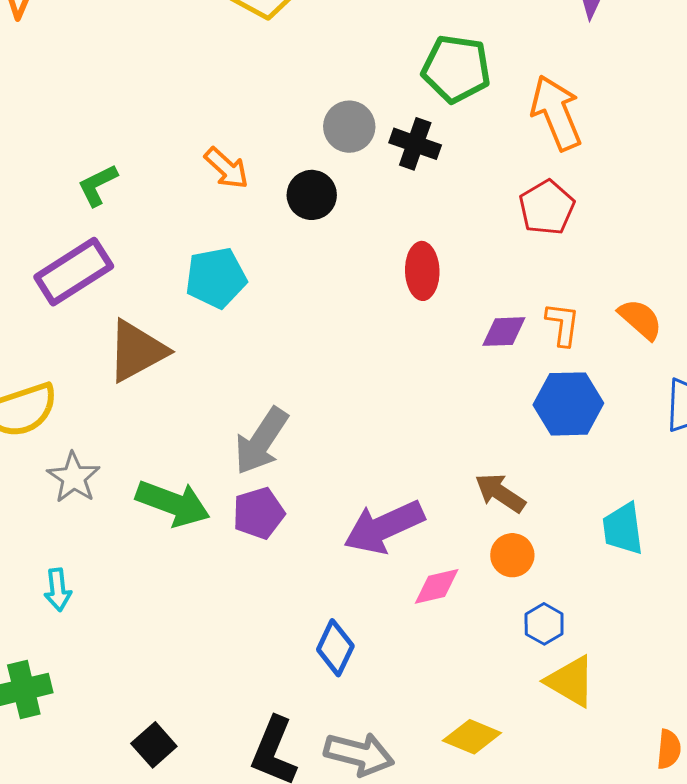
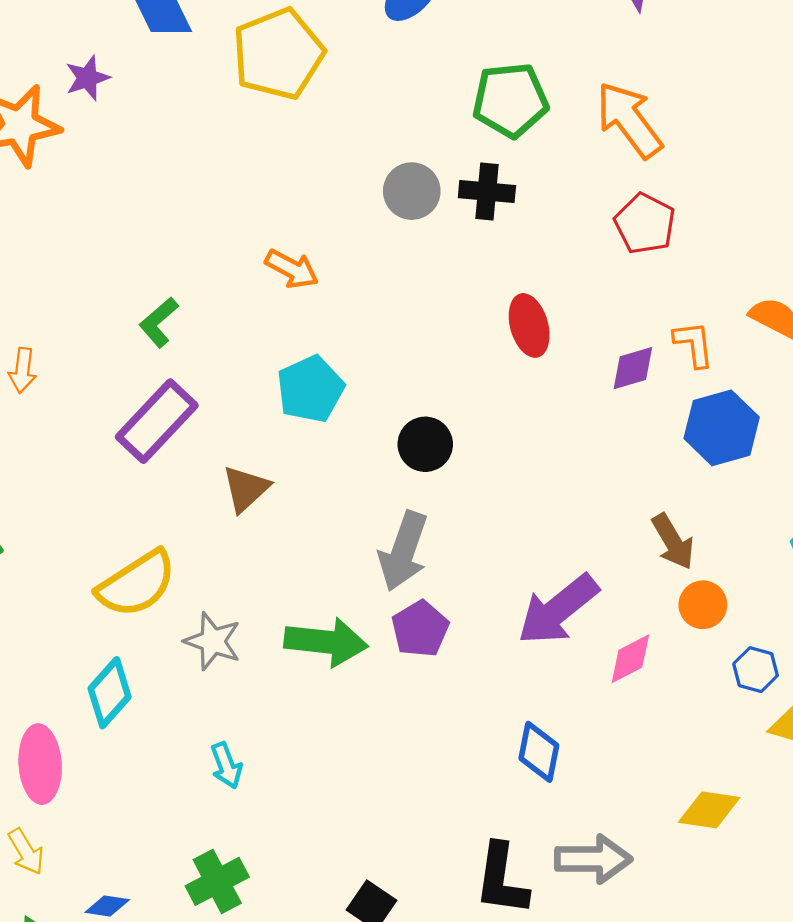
black circle: (312, 195) -> (425, 444), moved
brown triangle: (137, 351) -> (246, 489), size x0.7
brown arrow: (500, 493) -> (673, 542), turned -140

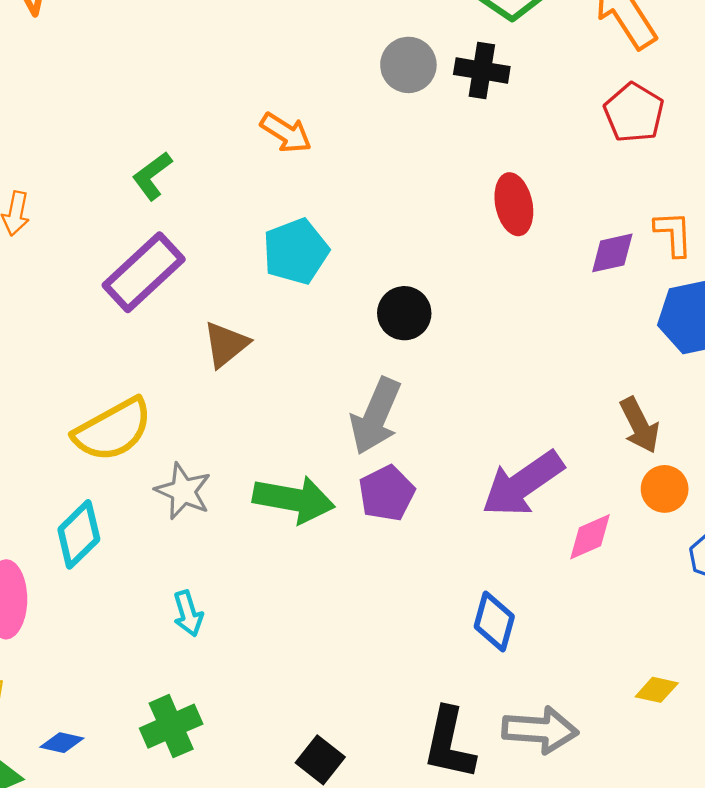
yellow diamond: (709, 810) -> (657, 690), size x0.7

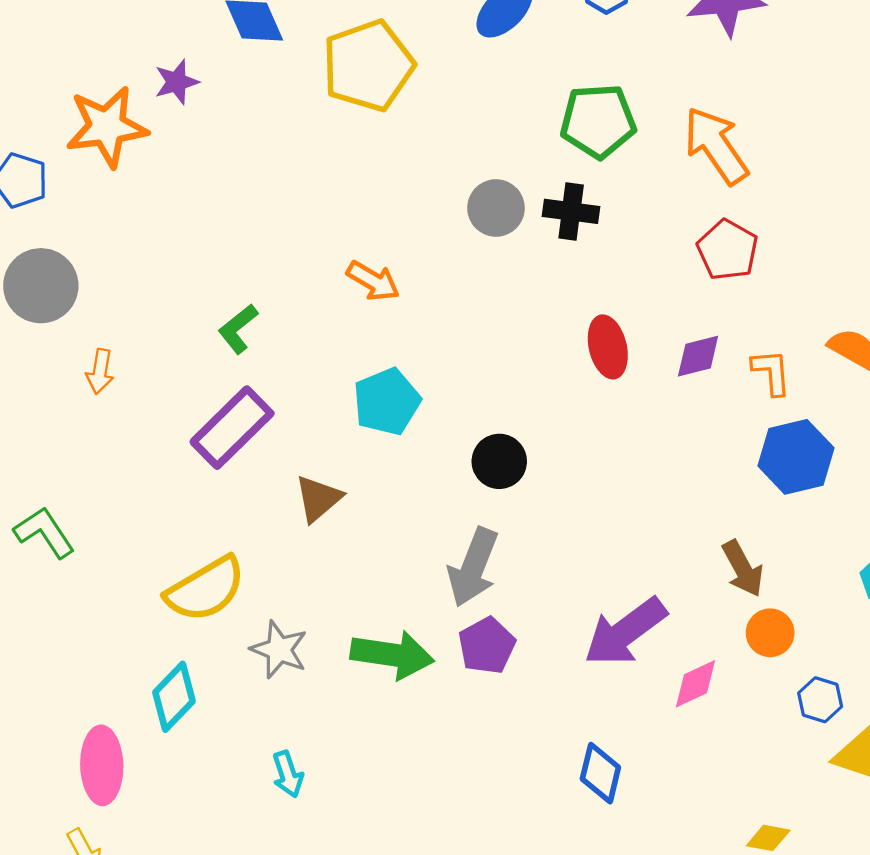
purple diamond: (612, 253) -> (698, 356), moved

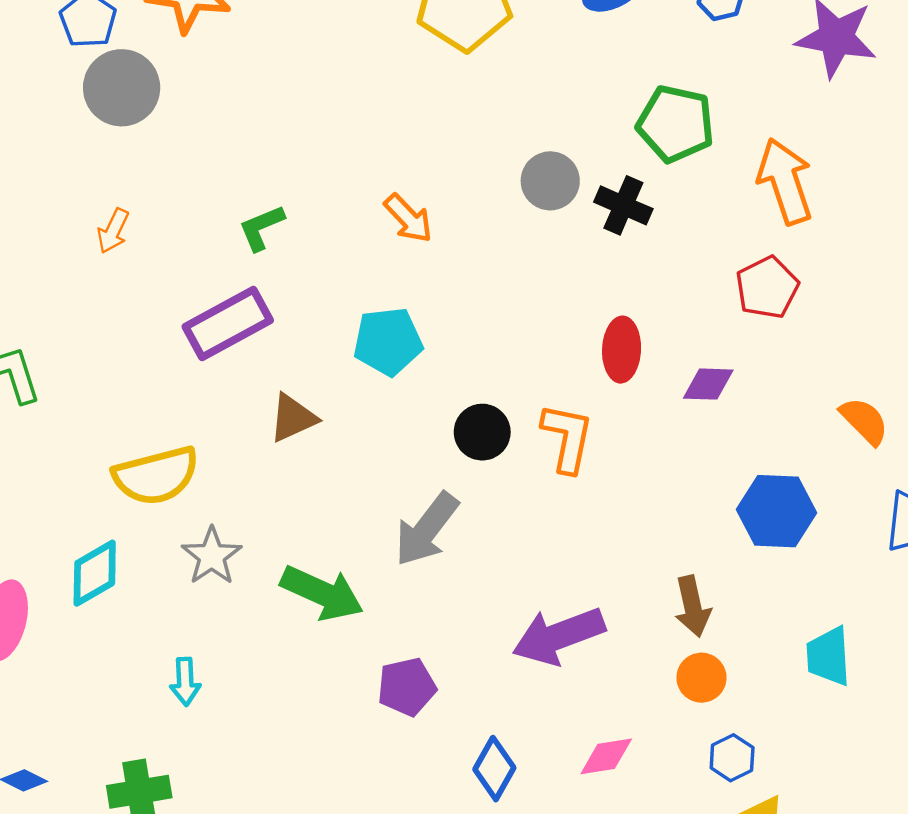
gray circle: (41, 286) -> (122, 88), moved
orange L-shape: (771, 372) -> (567, 438), moved, size x1.4
purple pentagon: (487, 646) -> (407, 687), moved
pink diamond: (696, 684) -> (606, 756), moved

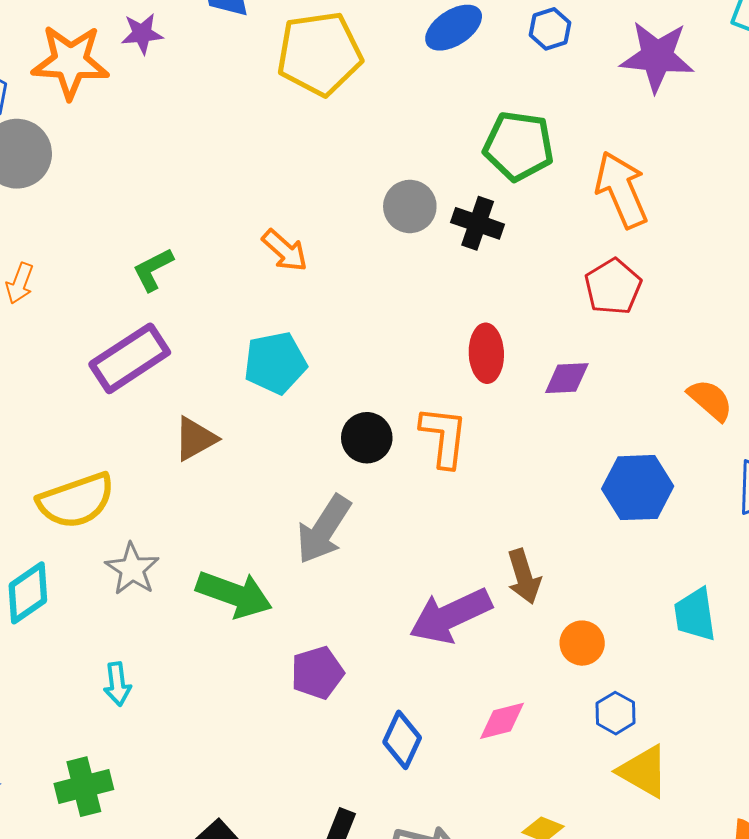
brown arrow: (693, 606) -> (524, 577), moved

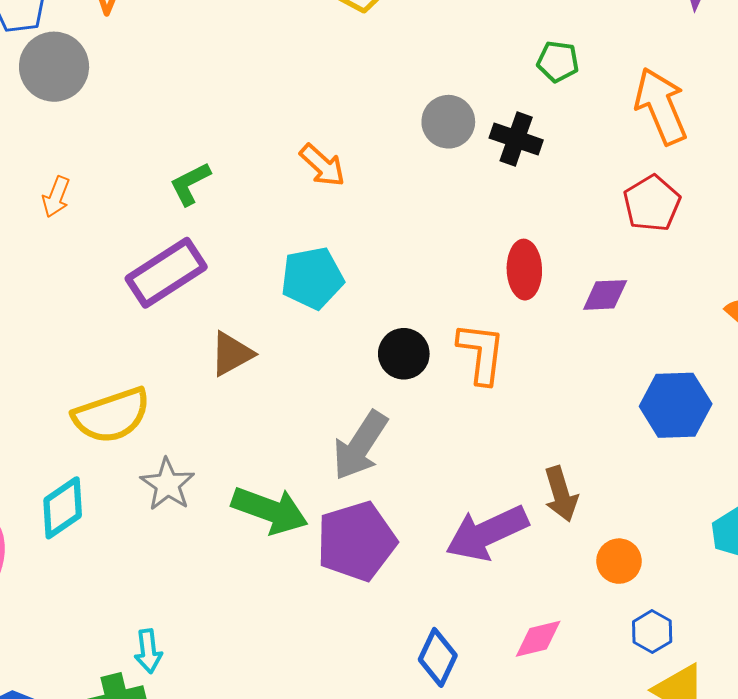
green pentagon: (519, 146) -> (558, 61), size x0.6
purple pentagon: (317, 673) -> (356, 541), moved, size x1.5
cyan arrow: (117, 684) -> (148, 651), moved

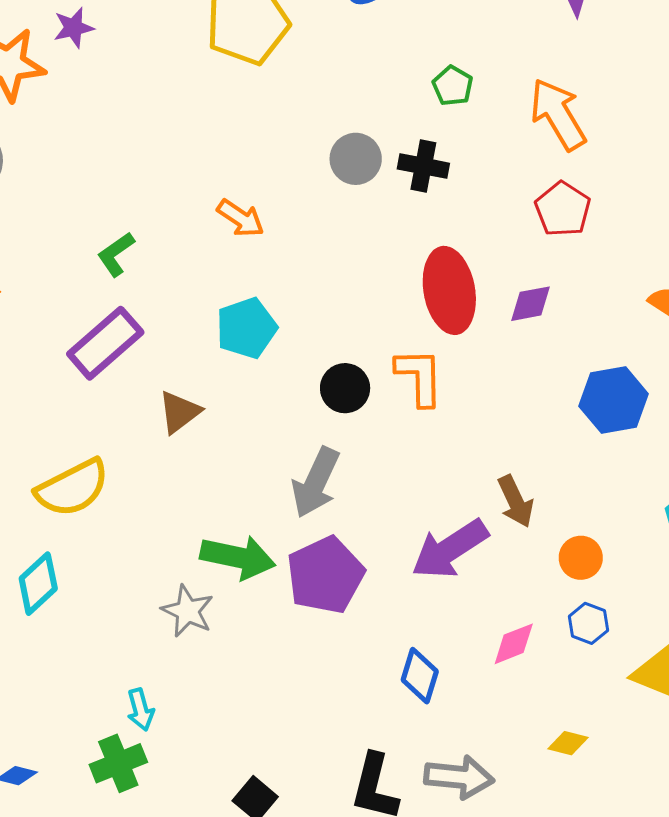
green pentagon: (558, 61) -> (453, 86), turned 30
red ellipse: (524, 270) -> (449, 290), size x1.5
gray star: (167, 484) -> (188, 611), moved
blue hexagon: (652, 632) -> (588, 623), moved

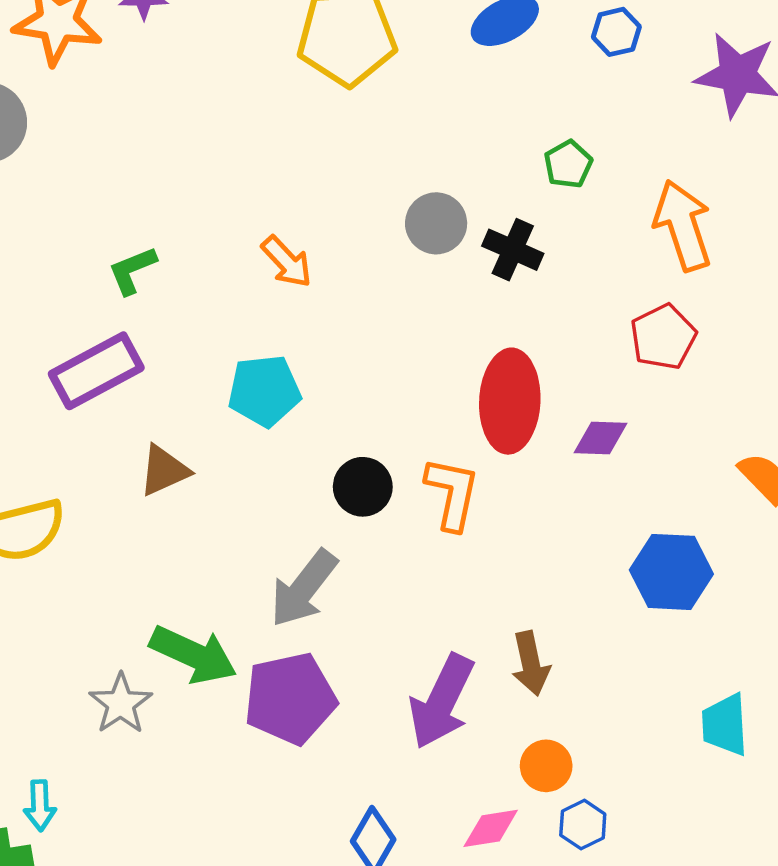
purple arrow: (450, 549) -> (442, 701), turned -44
orange circle: (581, 558) -> (546, 766), moved

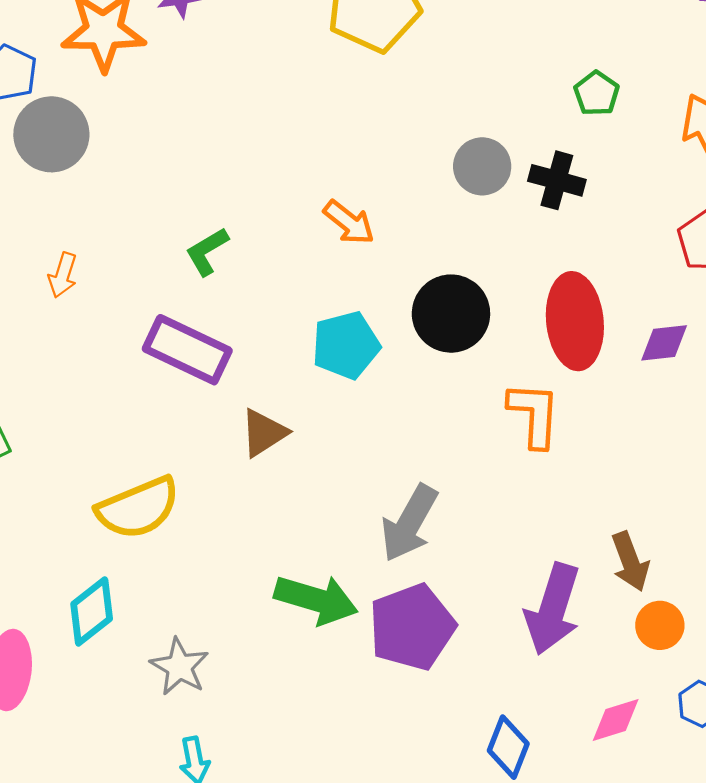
purple rectangle: (96, 371) -> (187, 350), turned 62
black circle: (363, 487) -> (451, 314), moved, size x1.4
gray star: (121, 704) -> (179, 667), moved
orange circle: (546, 766) -> (660, 625), moved

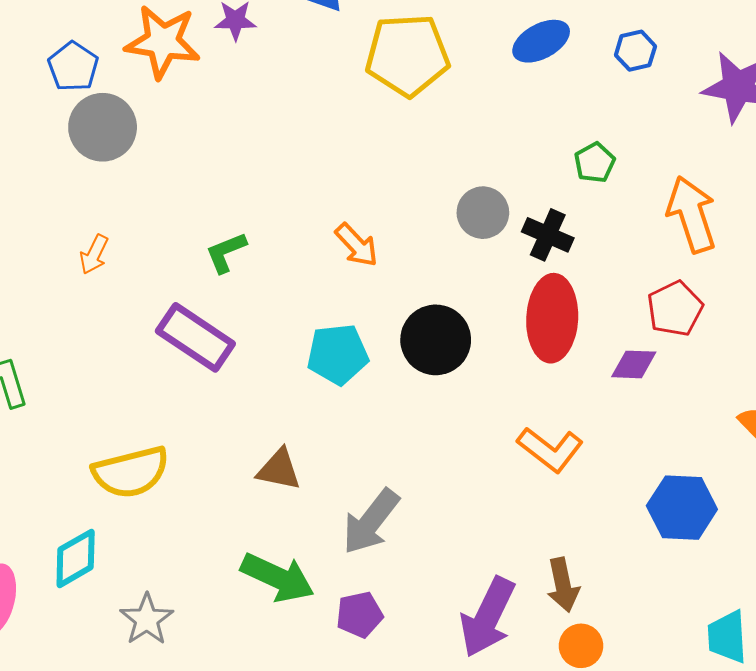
red ellipse: (575, 321) -> (552, 318), moved
purple diamond: (664, 343) -> (634, 364), moved
orange L-shape: (534, 415) -> (550, 449), moved, turned 116
brown triangle: (264, 433) -> (279, 470), moved, turned 36
purple pentagon: (412, 627) -> (359, 615), size x0.6

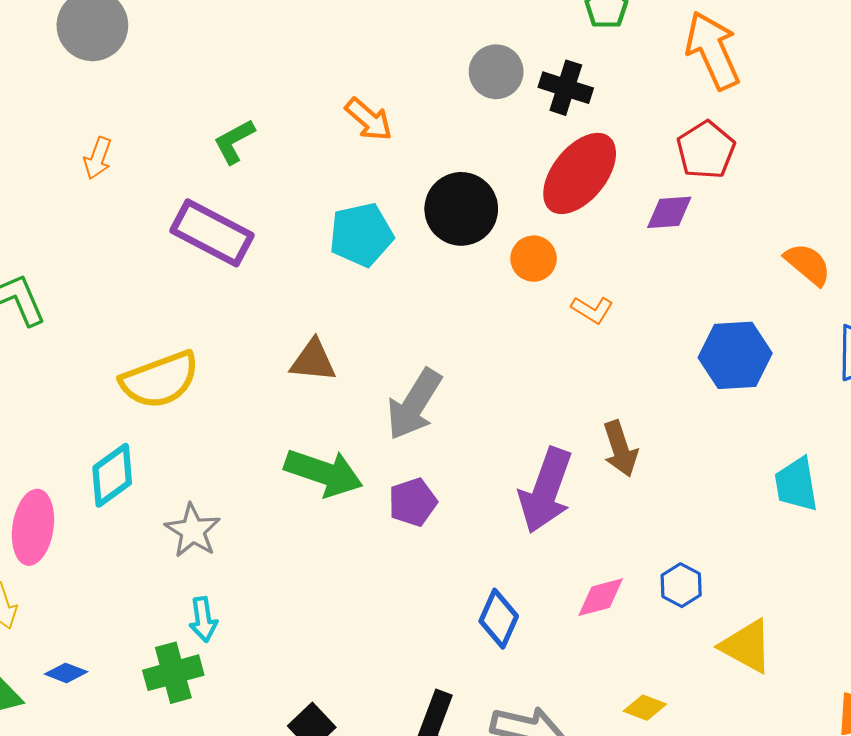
red ellipse: (552, 318) -> (580, 173), turned 42
orange L-shape: (550, 449) -> (592, 310), size x0.6
orange circle: (581, 646) -> (534, 259), moved

